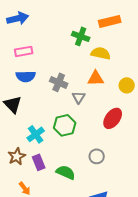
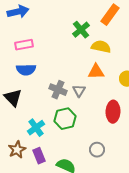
orange rectangle: (110, 21) -> (110, 15), turned -40
green cross: (81, 36) -> (81, 30), turned 30
gray cross: (59, 82) -> (58, 90), moved
red ellipse: (113, 118) -> (113, 112), turned -35

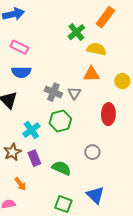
pink rectangle: (24, 45) -> (19, 47), turned 36

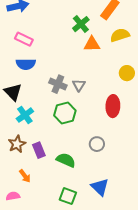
yellow semicircle: (96, 49) -> (120, 35), moved, turned -30
orange triangle: (91, 74) -> (92, 44), moved
cyan cross: (31, 130) -> (25, 115), moved

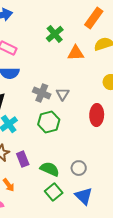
green cross: (81, 24) -> (55, 34), moved
gray circle: (97, 144) -> (79, 168), moved
green square: (68, 196) -> (54, 192), moved, turned 30

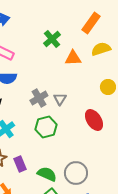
gray cross: (42, 93) -> (39, 98), turned 36
red ellipse: (97, 115) -> (94, 120), turned -35
gray circle: (79, 168) -> (76, 173), size x1.5

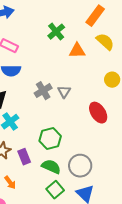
yellow semicircle: (101, 49) -> (105, 42), turned 60
green hexagon: (46, 127) -> (50, 139), moved

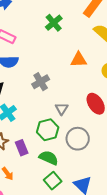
orange triangle: (77, 51) -> (79, 60), moved
gray triangle: (64, 92) -> (62, 109), moved
gray circle: (80, 166) -> (78, 139), moved

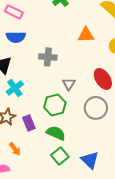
gray cross: (41, 82) -> (48, 57), turned 36
gray circle: (78, 139) -> (96, 108), moved

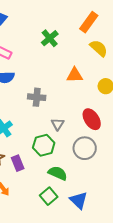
green semicircle: (56, 133) -> (58, 173), moved

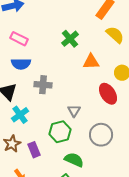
green cross: (50, 38) -> (70, 39), moved
gray cross: (37, 97) -> (43, 85), moved
red ellipse: (92, 119) -> (108, 94), moved

